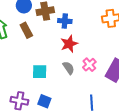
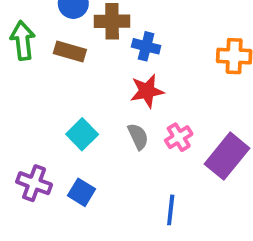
brown rectangle: (26, 30) -> (70, 51), turned -56
cyan square: (40, 72) -> (82, 134), turned 35

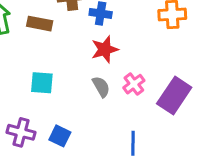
cyan square: (82, 134) -> (42, 83), moved, turned -35

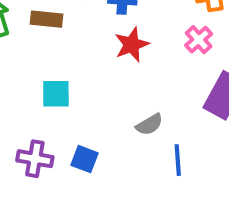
pink cross: (134, 84) -> (199, 40), moved
gray semicircle: (101, 87) -> (149, 125), moved, turned 95

